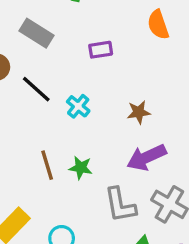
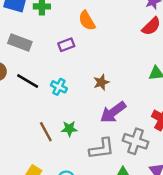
orange semicircle: (158, 25) -> (87, 21), moved
gray L-shape: (120, 205) -> (102, 149), turned -76

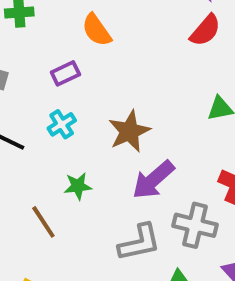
brown star: (101, 82) -> (129, 131), size x1.5
cyan cross: (59, 87) -> (62, 124), moved, turned 35
green star: (69, 129) -> (78, 186), moved

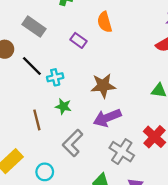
purple rectangle: (65, 73) -> (78, 40), turned 42
cyan cross: (62, 124) -> (55, 77), moved
gray L-shape: (139, 242) -> (73, 143), moved, turned 128

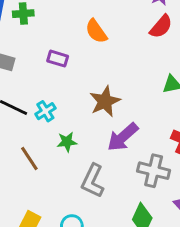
orange semicircle: (105, 22) -> (96, 31), moved
brown line: (37, 120) -> (29, 158), moved

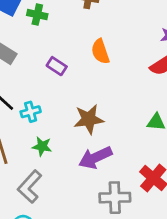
gray cross: (154, 171) -> (115, 198), turned -32
gray L-shape: (93, 181) -> (30, 187), moved

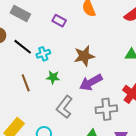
gray L-shape: (30, 187) -> (64, 107), moved

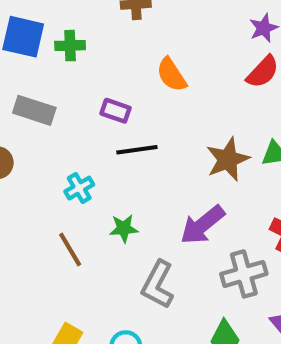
black line: (23, 47) -> (137, 150), moved, turned -36
cyan cross: (43, 54) -> (79, 188), moved
brown star: (84, 56) -> (228, 159), moved

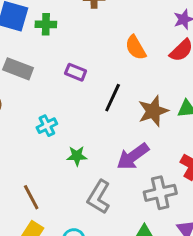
orange semicircle: (171, 75) -> (136, 48), moved
black line: (137, 150) -> (113, 98), moved, turned -60
brown line: (70, 250) -> (31, 197), moved

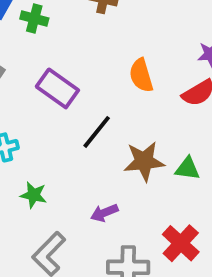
purple rectangle: (76, 72) -> (57, 88), size x1.5
purple arrow: (133, 156) -> (104, 213), size x0.6

